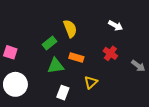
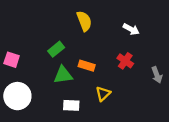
yellow semicircle: (70, 29) -> (84, 21), moved
gray arrow: (138, 66) -> (157, 75), turned 32
white rectangle: (63, 93) -> (71, 105), turned 72

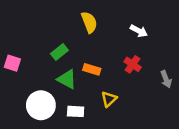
green triangle: (63, 75) -> (67, 79), turned 36
white circle: (17, 96) -> (41, 105), moved

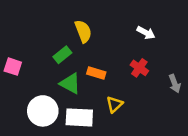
yellow semicircle: (89, 22) -> (83, 31), moved
white rectangle: (76, 111) -> (79, 117), size x1.5

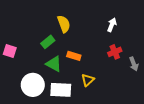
white arrow: (146, 33) -> (112, 25), turned -96
red cross: (139, 68) -> (115, 52), moved, turned 32

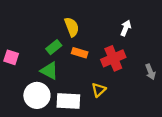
red cross: (115, 52) -> (113, 58), moved, size x1.5
orange rectangle: (74, 56) -> (80, 53), moved
green triangle: (54, 64) -> (49, 71), moved

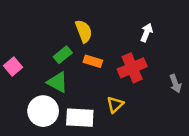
pink square: (11, 57) -> (13, 67), turned 32

